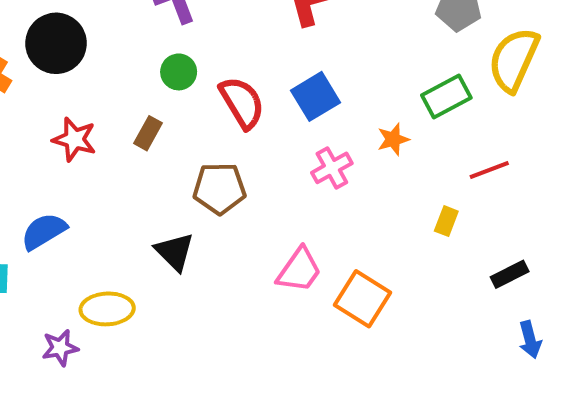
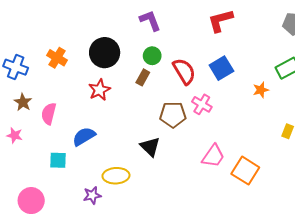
black circle: (56, 43) -> (105, 53), moved
brown rectangle: (148, 133) -> (143, 77), moved
red star: (74, 139) -> (99, 90), turned 30
pink cross: (332, 168) -> (202, 104), moved, turned -30

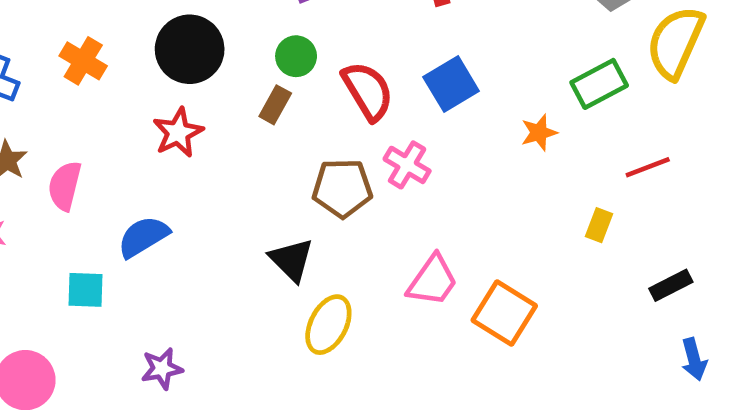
yellow ellipse: (116, 176) -> (328, 325), moved, turned -60

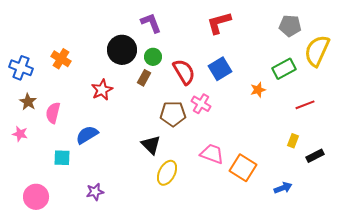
black circle: (190, 49) -> (122, 50), moved
yellow rectangle: (599, 225) -> (293, 141), moved
pink trapezoid: (433, 281) -> (212, 154), turned -105
blue arrow: (694, 359) -> (283, 188), moved, turned -96

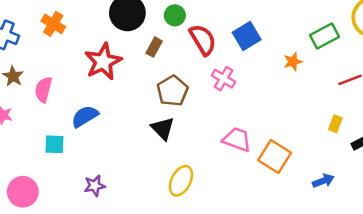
green circle: (153, 57) -> (175, 15), moved
red star: (102, 90) -> (103, 62), size x1.4
brown pentagon: (173, 114) -> (172, 91), moved, turned -30
yellow ellipse: (167, 173) -> (181, 181), moved

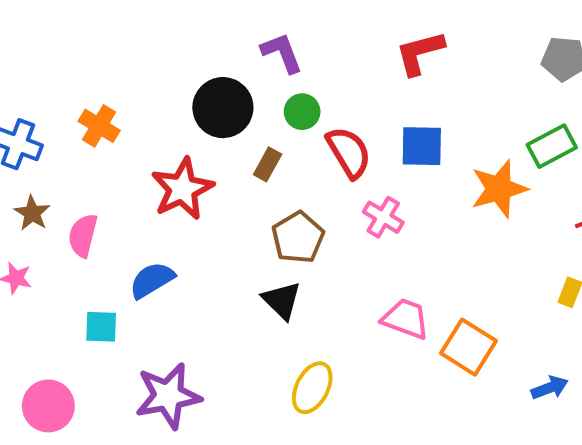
blue square: (247, 36) -> (422, 146), turned 32
orange star: (293, 62) -> (499, 189), size x1.8
purple star: (95, 186) -> (168, 396), size x1.8

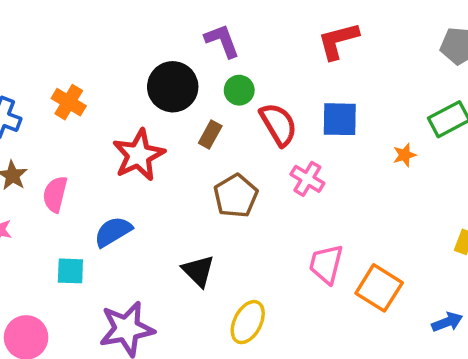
orange star: (499, 189) -> (405, 155), size x0.5
black triangle: (282, 300) -> (198, 271), moved
pink trapezoid: (406, 319) -> (326, 264), turned -96

